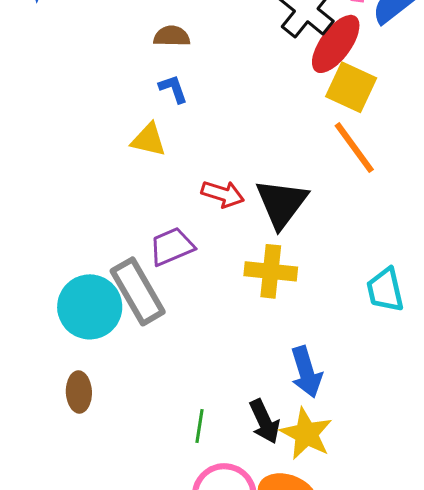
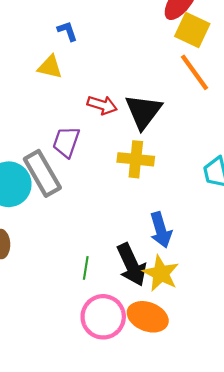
purple trapezoid: (172, 247) -> (66, 142), turned -48
black arrow: (265, 421) -> (131, 265), size x1.4

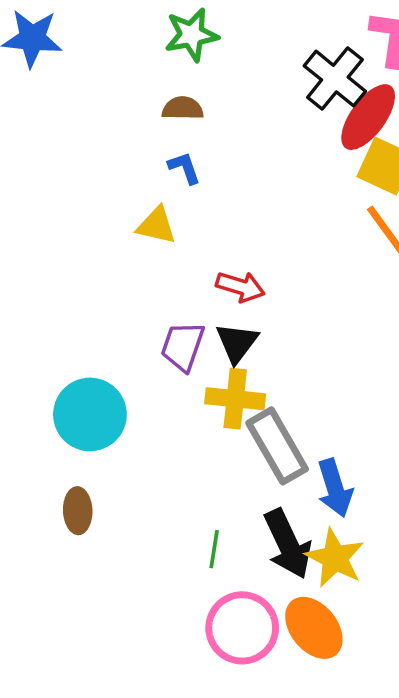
black triangle: (143, 111) -> (237, 343), moved, size x0.7
yellow cross: (136, 159) -> (235, 399), moved
gray rectangle: (42, 173) -> (277, 446), moved
orange ellipse: (148, 317) -> (314, 628), turned 30

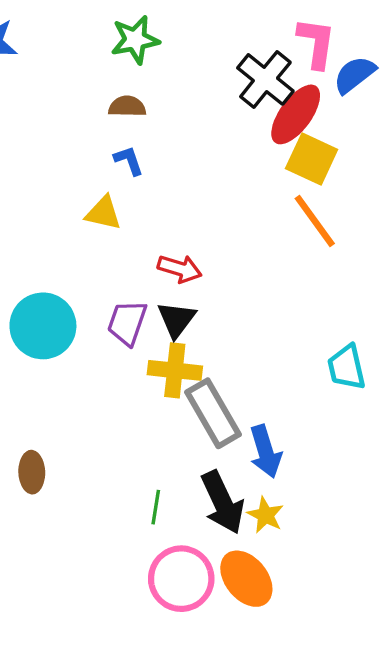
cyan circle: (90, 414) -> (43, 326), moved
yellow star: (335, 558) -> (265, 515), size x0.7

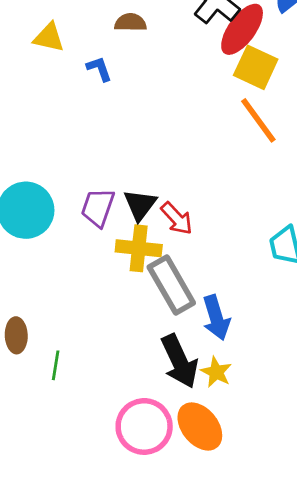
brown semicircle: (127, 107) -> (130, 22), moved
yellow triangle: (103, 213) -> (49, 37), moved
red arrow: (180, 269) -> (177, 218), moved, turned 30
green line: (156, 507) -> (56, 365), moved

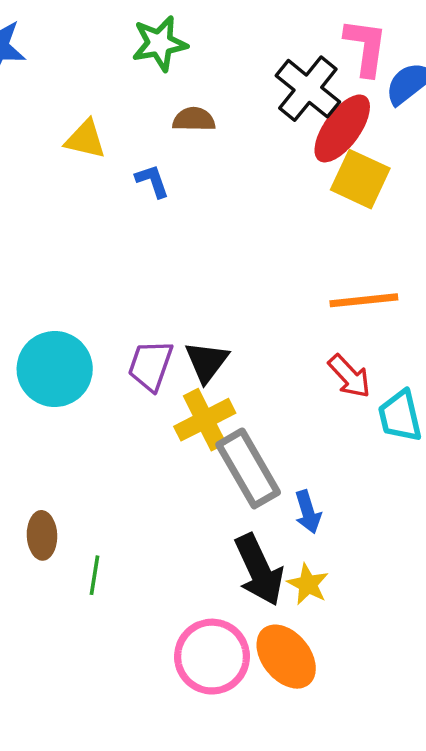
orange line: (258, 120) -> (364, 300), moved, turned -60
red arrow: (177, 218) -> (349, 376), moved
yellow cross: (139, 248) -> (205, 420), turned -33
blue arrow: (216, 318) -> (308, 512), size x0.7

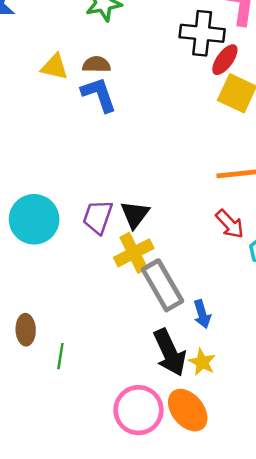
black cross: (308, 89) -> (202, 33), turned -33
brown semicircle: (194, 119) -> (96, 64), moved
red ellipse: (342, 128) -> (225, 60), size x0.7
blue L-shape: (152, 181) -> (99, 94), size x1.6

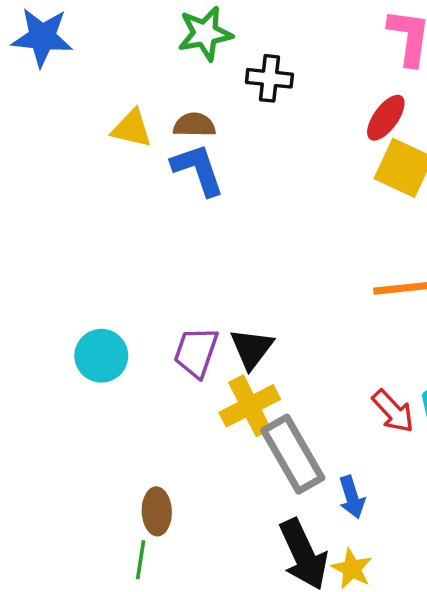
black cross: (202, 33) -> (269, 78), moved, size x0.7
cyan circle: (34, 219) -> (101, 356), size x0.7
red arrow: (230, 224) -> (393, 411), moved
brown ellipse: (26, 330) -> (157, 511), moved

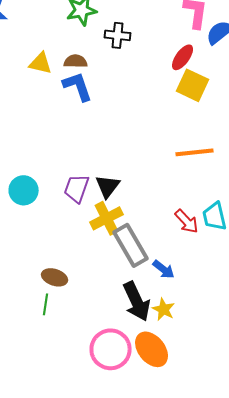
blue arrow: (352, 497) -> (164, 269), turned -35
brown ellipse: (157, 511) -> (55, 277), turned -70

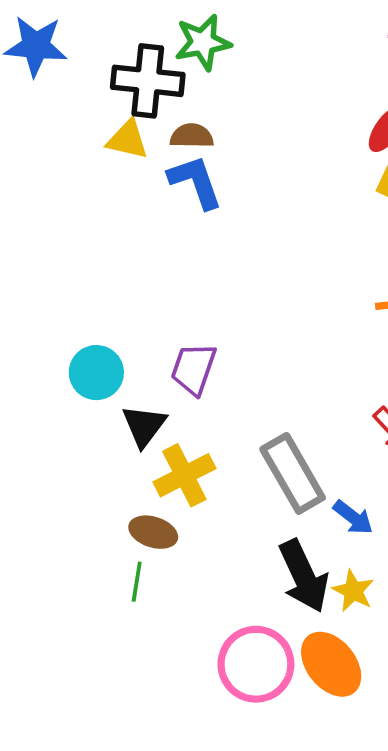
black cross: (118, 35) -> (148, 81), moved, size x1.5
black triangle: (108, 186) -> (144, 426), moved
yellow cross: (107, 218) -> (184, 475), moved

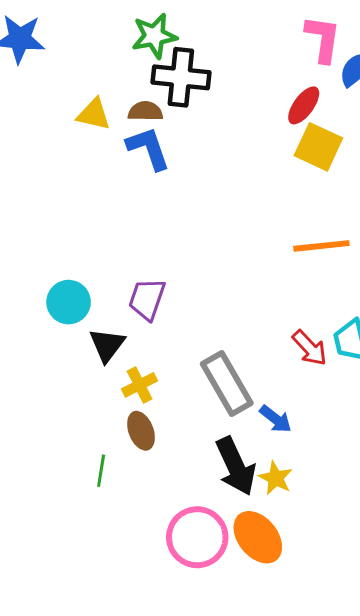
black cross: (148, 81) -> (181, 77), moved
yellow cross: (184, 475) -> (140, 385), size x0.7
brown ellipse: (153, 532) -> (141, 431), moved, turned 51

